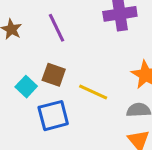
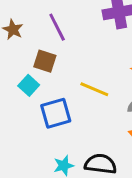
brown square: (54, 75) -> (45, 61), moved

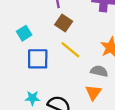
brown square: (45, 61) -> (64, 23), moved

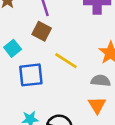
brown square: (64, 23) -> (42, 31), moved

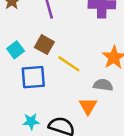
brown square: (42, 31) -> (44, 45), moved
orange triangle: (97, 105) -> (88, 106), moved

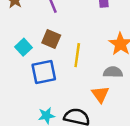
yellow line: (69, 64) -> (77, 55), turned 70

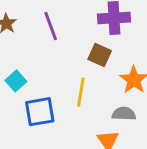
brown square: (51, 39) -> (100, 55), moved

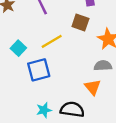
yellow line: (81, 92) -> (52, 41), moved, turned 55

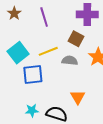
cyan square: (18, 48) -> (18, 53), size x1.5
gray semicircle: (103, 66) -> (70, 61), moved

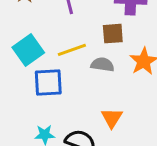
brown square: (76, 39) -> (113, 34), turned -35

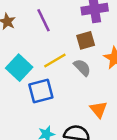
gray semicircle: (102, 65) -> (82, 67), turned 48

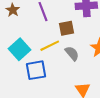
brown square: (86, 40) -> (66, 28), moved

